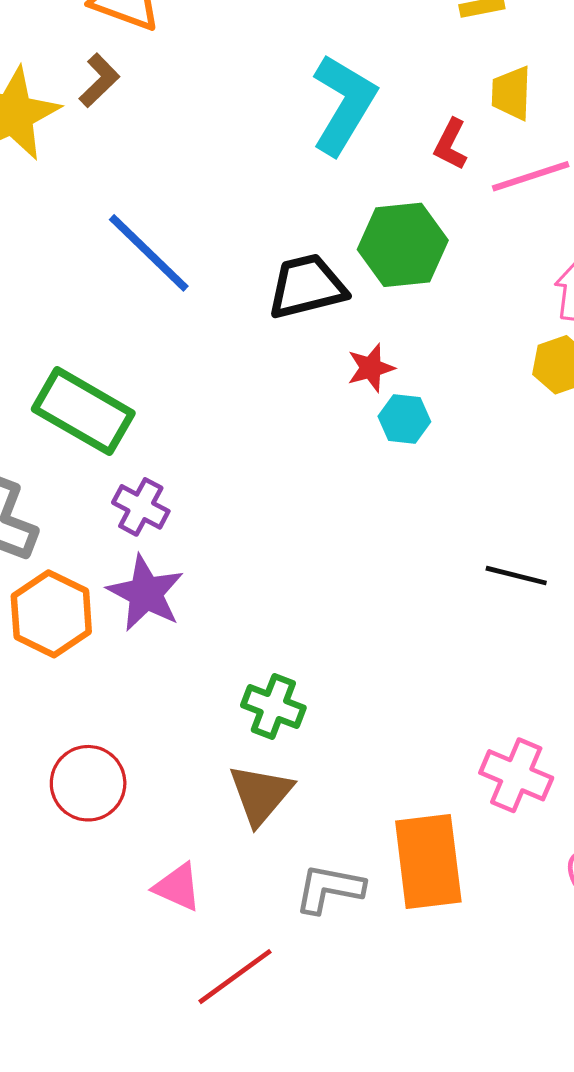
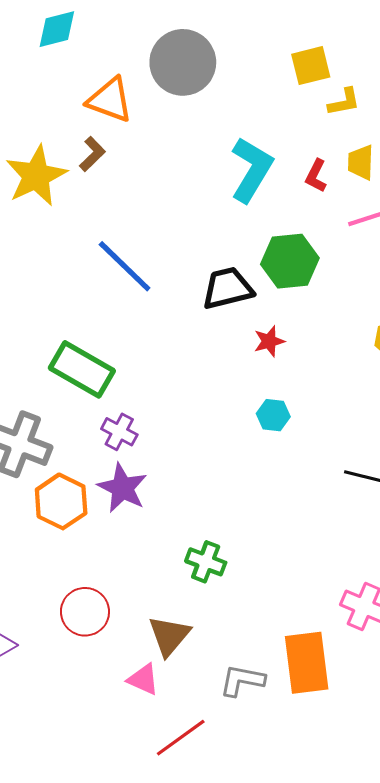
red L-shape: (451, 144) -> (316, 176), moved
cyan hexagon: (404, 419) -> (273, 415), moved
brown triangle: (261, 794) -> (169, 636), moved

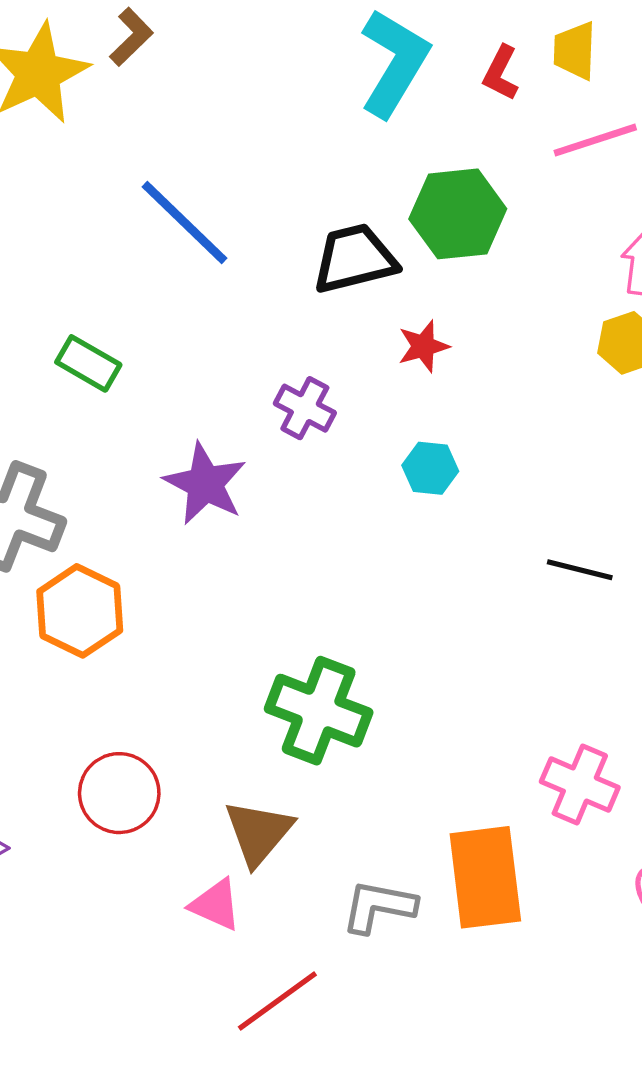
green rectangle: (82, 369) -> (88, 363), moved, size x0.6
purple cross: (119, 432) -> (305, 408), moved
purple star: (122, 488) -> (205, 484), moved
green cross: (206, 562) -> (319, 711), size x1.5

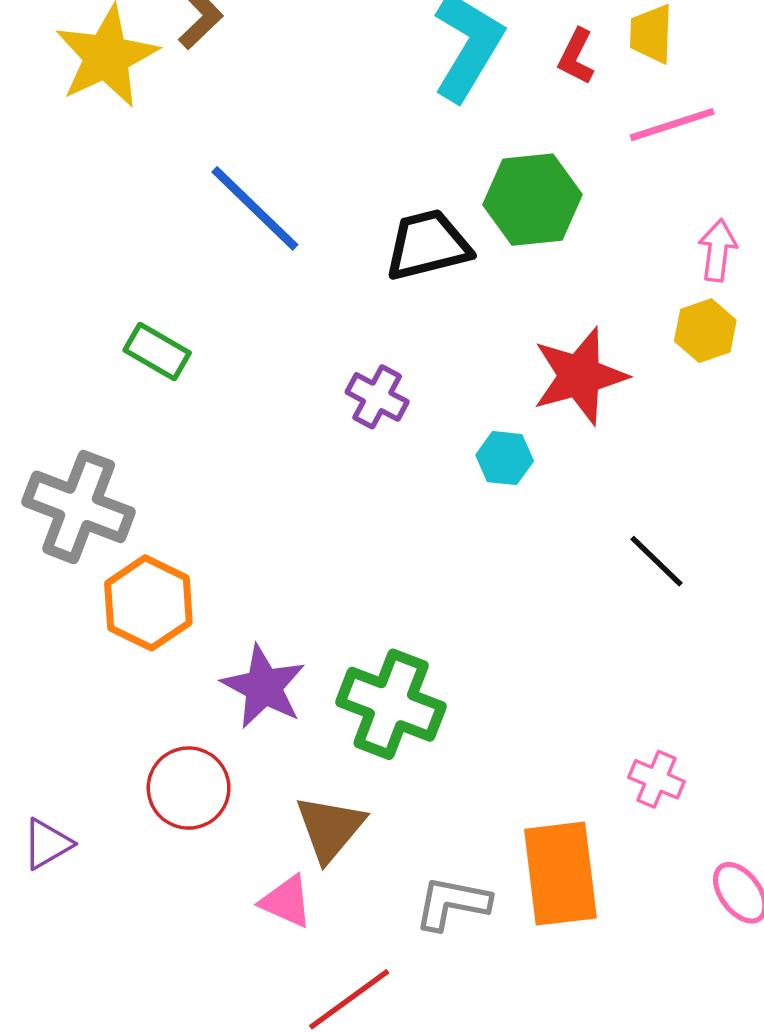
red star: (423, 346) -> (580, 376), moved, size x1.8
purple star: (205, 484) -> (264, 687), moved
black line: (580, 570) -> (656, 561), turned 30
pink cross: (580, 784) -> (656, 779), size x0.7

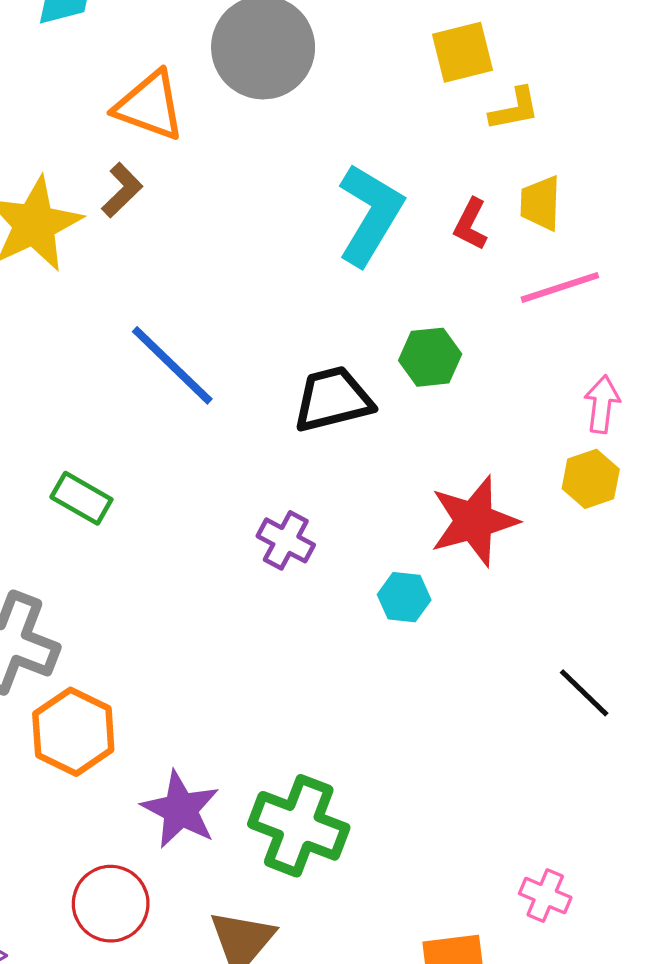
green hexagon: (532, 200) -> (430, 357), size x0.7
black line: (656, 561) -> (584, 693), moved

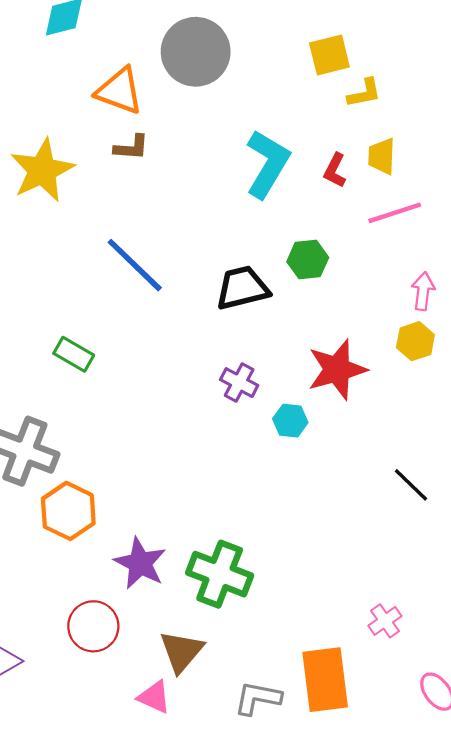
brown L-shape: (122, 190) -> (131, 148), moved, turned 48
purple cross: (286, 540) -> (239, 383), moved
pink cross: (545, 896) -> (385, 621), turned 32

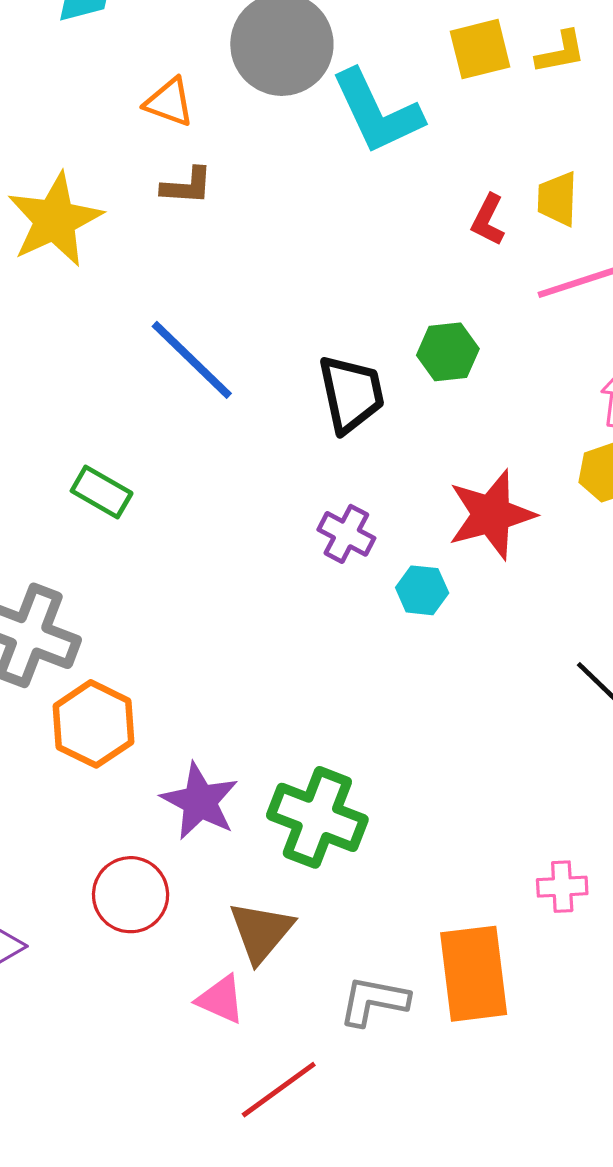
orange triangle: (119, 91) -> (169, 102), size x0.7
yellow L-shape: (364, 93) -> (561, 52), moved
cyan L-shape: (267, 164) -> (377, 112), moved, turned 124
black trapezoid: (242, 288) -> (351, 394), turned 92
pink cross: (385, 621) -> (562, 887), turned 32

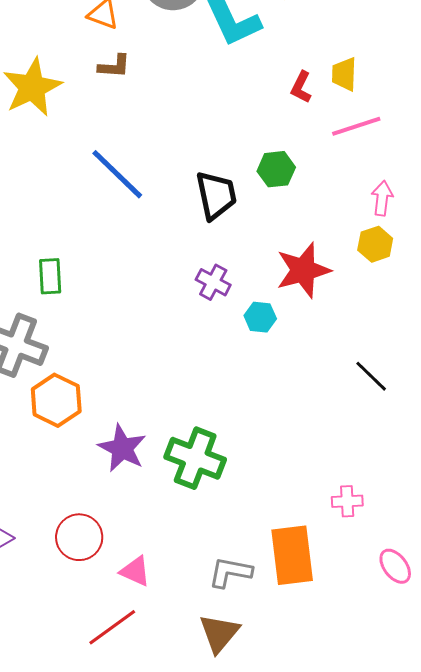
green rectangle: (102, 492) -> (50, 276), moved, turned 57
red circle: (131, 895) -> (79, 537), moved
brown triangle: (261, 932) -> (219, 633), moved
red line: (279, 1090) -> (112, 627), moved

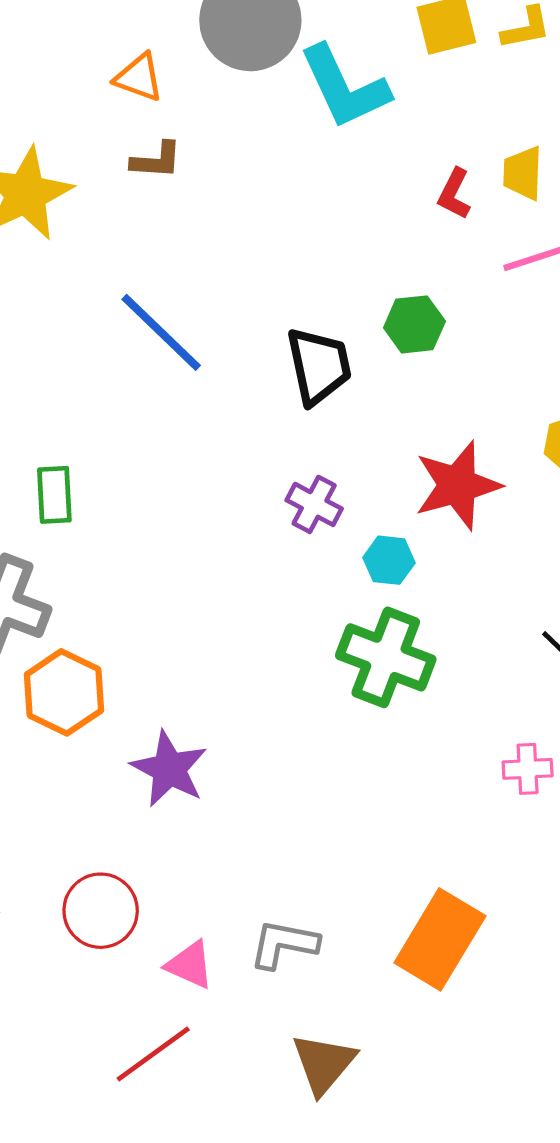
green cross: (195, 458) -> (386, 657), moved
pink cross: (347, 501) -> (528, 769), moved
orange rectangle: (292, 555) -> (440, 939), turned 38
gray L-shape: (230, 572) -> (284, 944), moved

